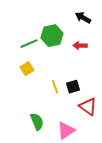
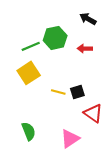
yellow square: (27, 69) -> (29, 73), size x1.5
yellow line: (55, 87) -> (58, 92), turned -56
green semicircle: (37, 122) -> (29, 131), moved

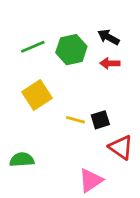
black arrow: (88, 19) -> (109, 37), moved
green line: (31, 46) -> (33, 47), moved
green semicircle: (29, 131) -> (22, 160), moved, turned -72

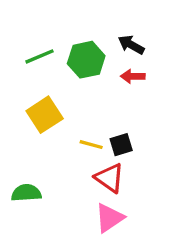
red triangle: (121, 147) -> (109, 178), moved

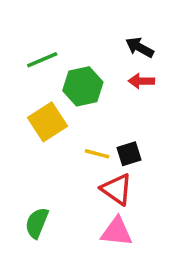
green hexagon: (86, 60) -> (83, 86), moved
green semicircle: (26, 193) -> (37, 223), moved, turned -64
pink triangle: (109, 218) -> (117, 232), turned 40

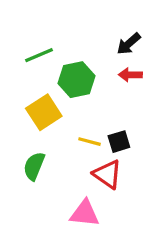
black arrow: (140, 47) -> (129, 44), turned -70
green semicircle: (37, 223) -> (34, 166), moved
pink triangle: (117, 232) -> (85, 213), moved

